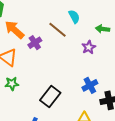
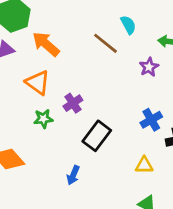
purple cross: (35, 43) -> (73, 103), moved

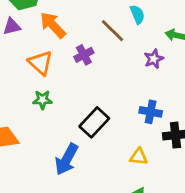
purple cross: (73, 103) -> (84, 55), moved
blue cross: (151, 120) -> (151, 112), turned 35
blue arrow: (73, 175) -> (67, 159), size x1.6

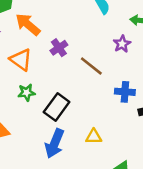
brown line: (113, 31) -> (91, 66), moved
black rectangle: (94, 122) -> (57, 107), moved
yellow triangle: (139, 157) -> (94, 137), moved

